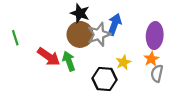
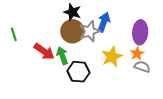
yellow star: (123, 62) -> (112, 57), size x1.5
gray semicircle: (157, 73) -> (142, 67), turned 98
black hexagon: (104, 79) -> (78, 72), moved

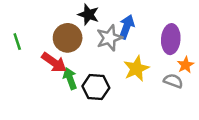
brown circle: (72, 31) -> (68, 38), moved
orange star: (137, 54) -> (186, 65), moved
green arrow: (62, 56) -> (70, 78), moved

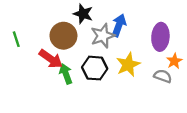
black hexagon: (96, 87) -> (95, 68), moved

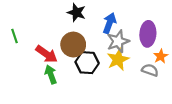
brown circle: (63, 36) -> (73, 45), moved
gray star: (103, 36) -> (118, 41), moved
green arrow: (66, 74) -> (51, 74), moved

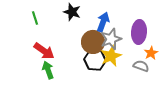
green line: (15, 36) -> (35, 18), moved
brown circle: (73, 45) -> (93, 42), moved
black hexagon: (87, 63) -> (95, 60), moved

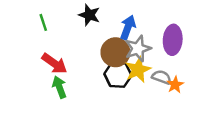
orange star: (151, 53) -> (175, 85), moved
gray semicircle: (141, 66) -> (161, 77), moved

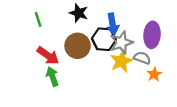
blue arrow: (128, 27) -> (113, 24), turned 150
brown circle: (115, 52) -> (78, 46), moved
black hexagon: (118, 75) -> (104, 39), moved
gray semicircle: (161, 77) -> (142, 58), moved

